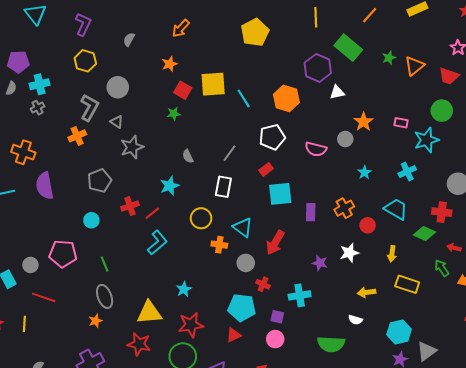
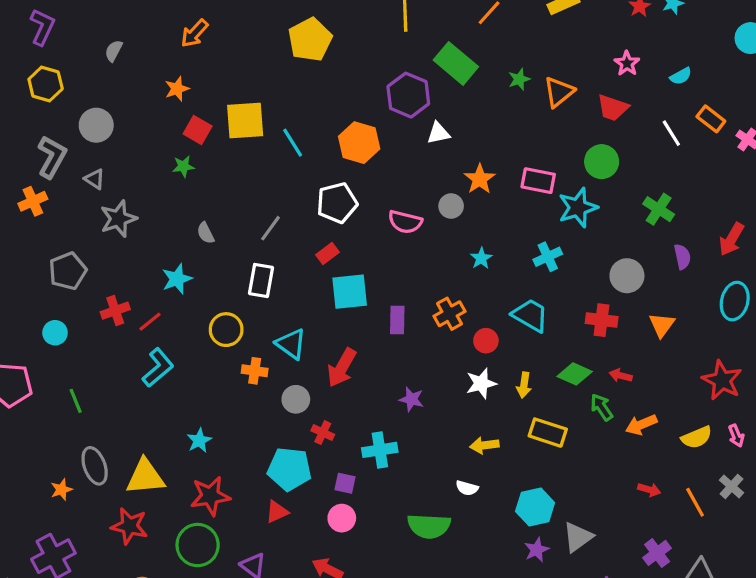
pink rectangle: (401, 123) -> (538, 181), size x1.5
green diamond: (424, 233) -> (575, 374), moved
white star: (349, 253) -> (481, 383), moved
gray ellipse: (105, 296) -> (95, 466), moved

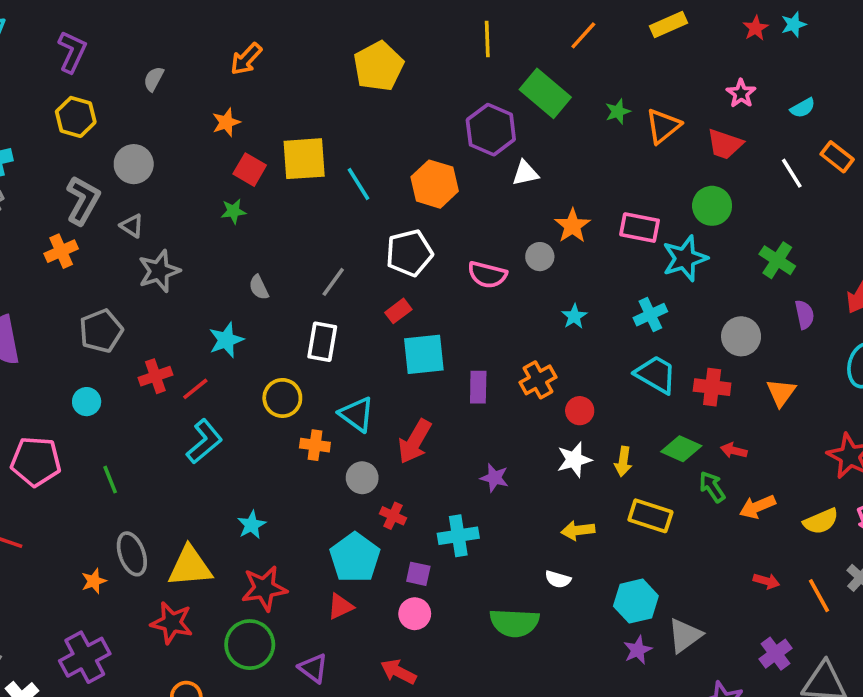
cyan trapezoid: (530, 315) -> (656, 374), moved
cyan pentagon: (289, 469) -> (355, 558), turned 30

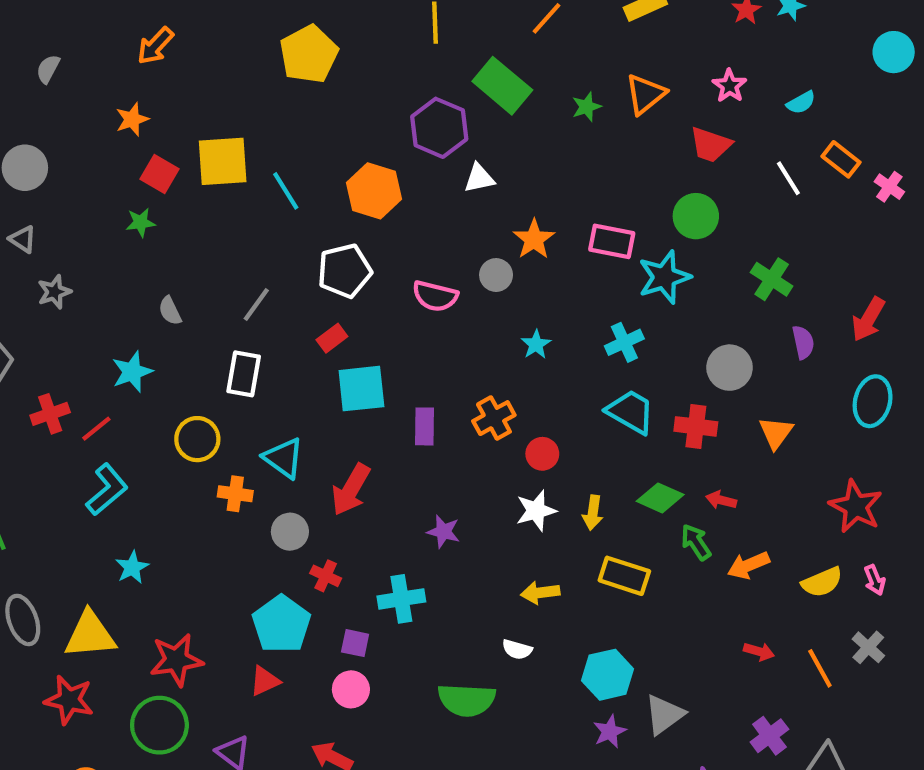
orange triangle: (663, 126) -> (645, 94), moved
gray star: (159, 271) -> (54, 292), size x0.7
cyan star: (252, 525) -> (132, 567), moved

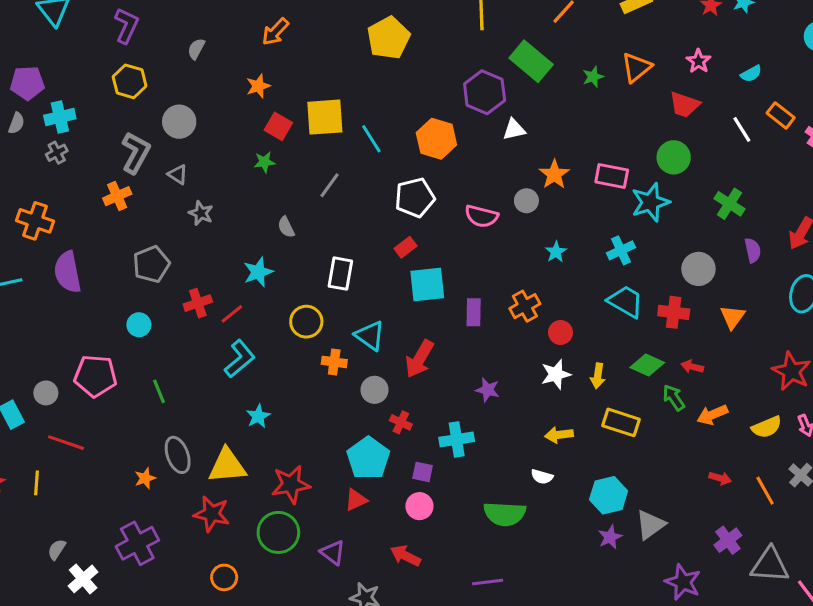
gray star: (54, 292) -> (201, 213), turned -30
gray line: (256, 304) -> (330, 185), moved

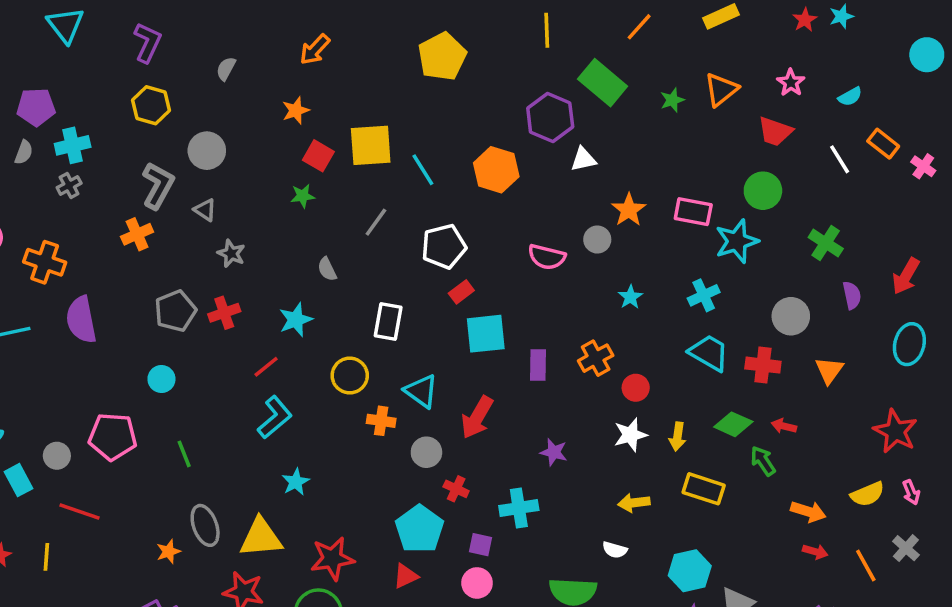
white pentagon: (415, 198) -> (444, 246), moved
red cross: (198, 303) -> (224, 313), moved
orange arrow: (712, 415) -> (808, 511), moved, turned -140

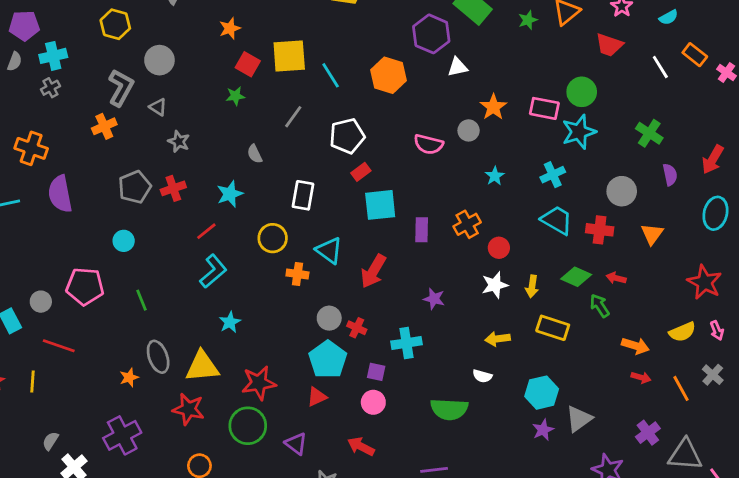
green circle: (763, 191) -> (582, 92), moved
gray circle: (426, 452) -> (329, 318), moved

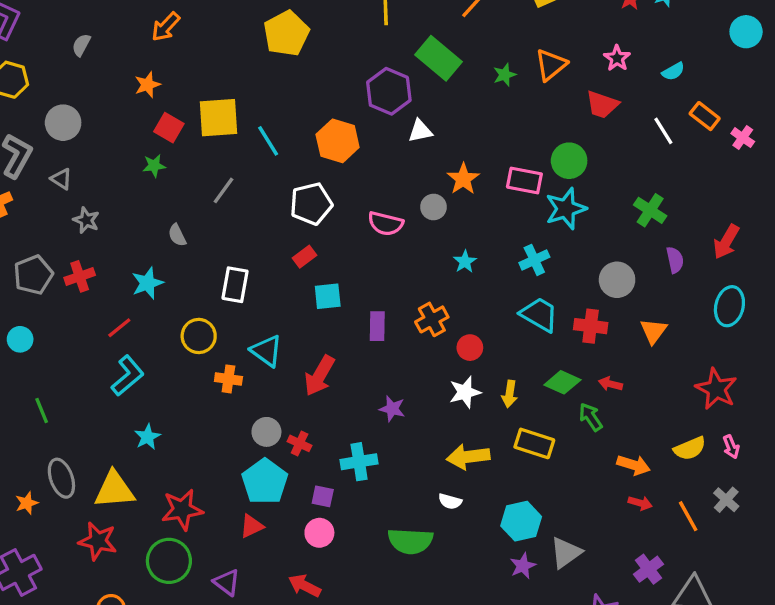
white pentagon: (347, 136) -> (311, 204), moved
cyan square: (380, 205) -> (328, 296), size x0.7
yellow arrow: (497, 339) -> (468, 457), size x1.4

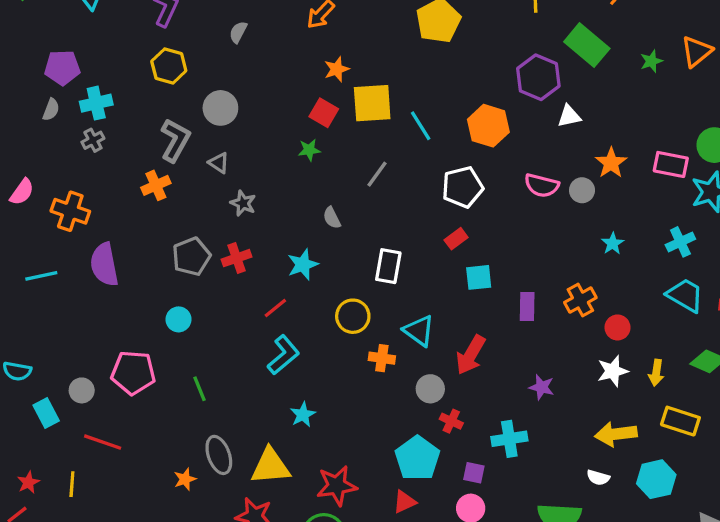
orange star: (147, 85) -> (337, 69), moved
pink semicircle: (386, 224) -> (542, 185), moved
gray circle: (266, 432) -> (430, 389), moved
cyan hexagon: (521, 521) -> (656, 479), moved

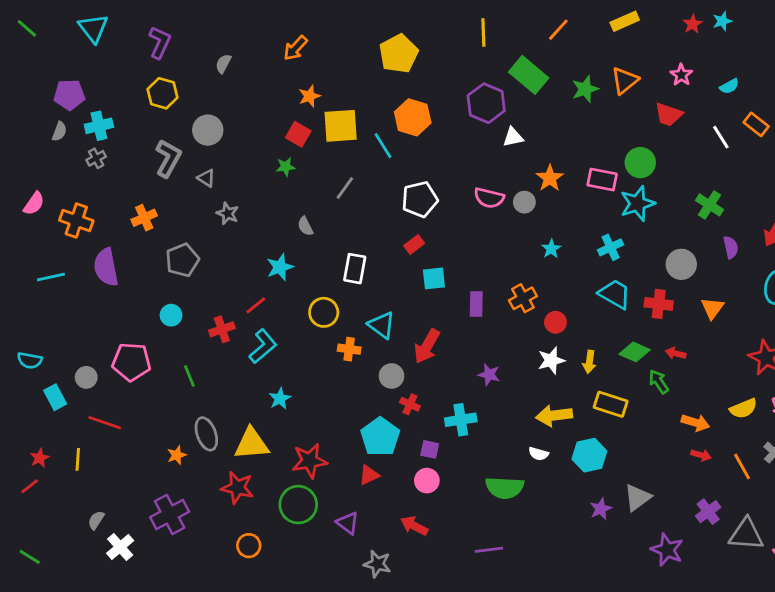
green star: (651, 61) -> (585, 89), size x1.4
orange hexagon: (488, 126) -> (413, 117), moved
orange cross: (156, 185) -> (144, 218), moved
red cross: (237, 258) -> (222, 329), moved

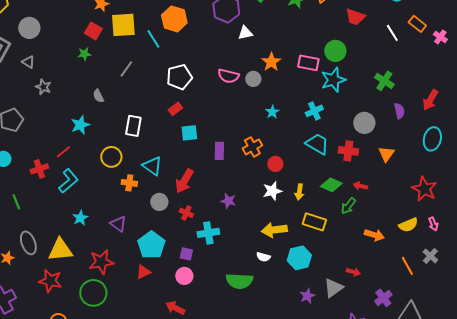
green arrow: (659, 382) -> (348, 206), turned -108
red cross: (410, 404) -> (186, 213), moved
red arrow: (701, 455) -> (353, 272), moved
purple triangle: (348, 523) -> (118, 224), moved

